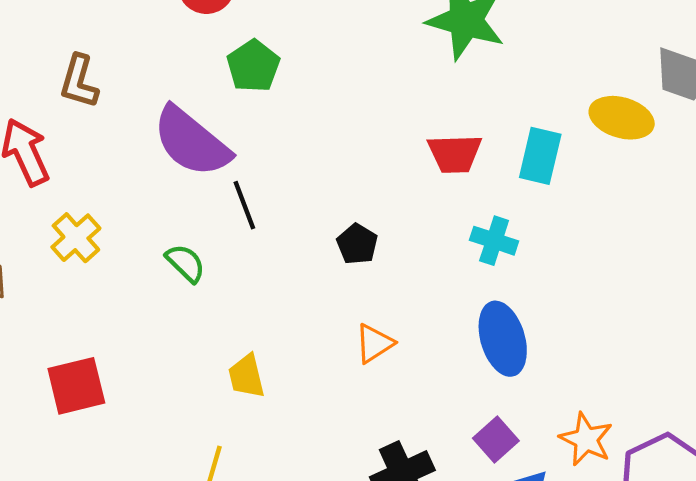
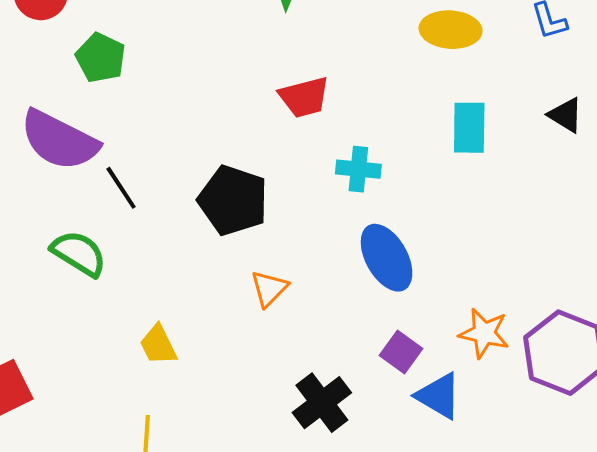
cyan rectangle: (540, 156) -> (469, 128), moved
black pentagon: (357, 244) -> (233, 200), size x1.8
green semicircle: (186, 263) -> (79, 253), size x1.4

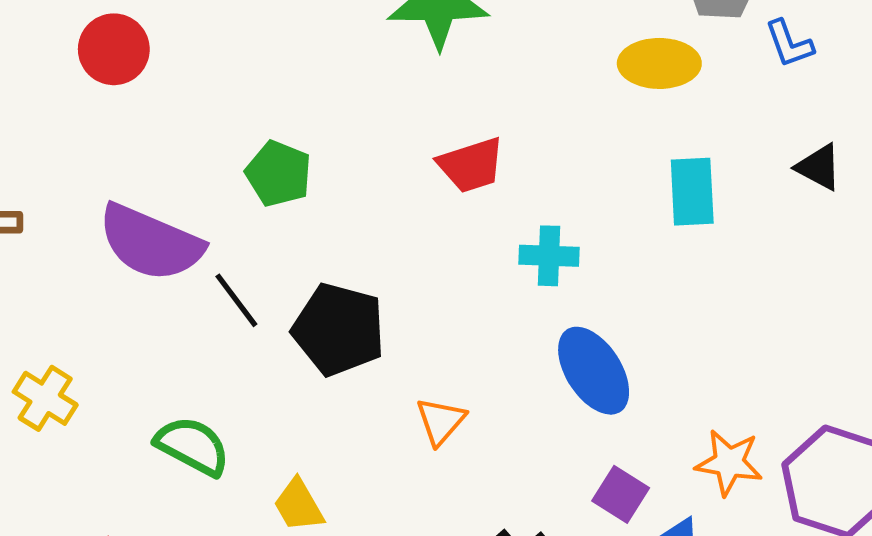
green pentagon: (101, 58) -> (278, 174), moved
black pentagon: (233, 200) -> (339, 329), moved
green semicircle: (79, 253) -> (193, 446), moved

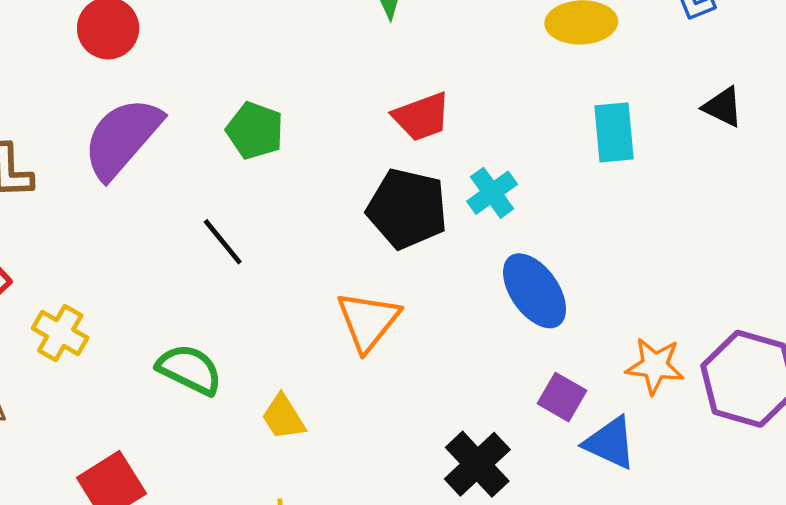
purple semicircle: (151, 243) -> (122, 138), moved, turned 110
cyan cross: (549, 256) -> (492, 193), turned -36
black pentagon: (339, 329) -> (407, 209), moved
orange triangle: (441, 421) -> (368, 321), moved, size x1.5

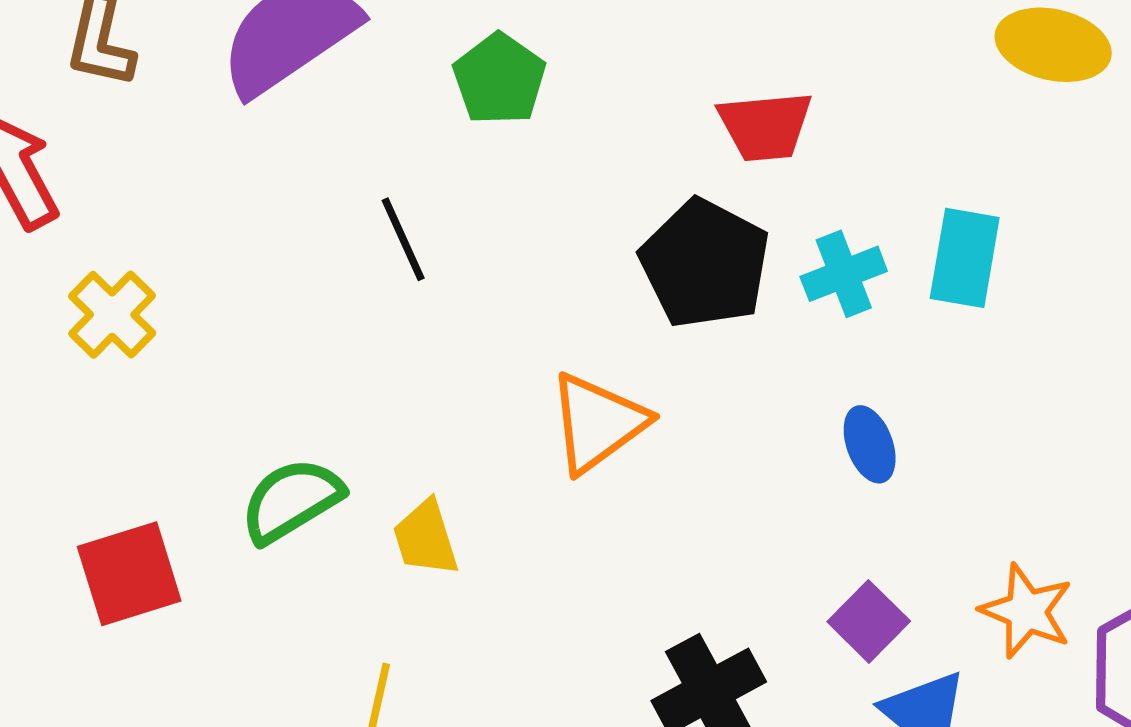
cyan rectangle: (614, 132) -> (965, 258), moved
blue ellipse: (535, 291) -> (870, 444), size x0.6
green semicircle: (189, 369) -> (291, 500), moved, turned -72

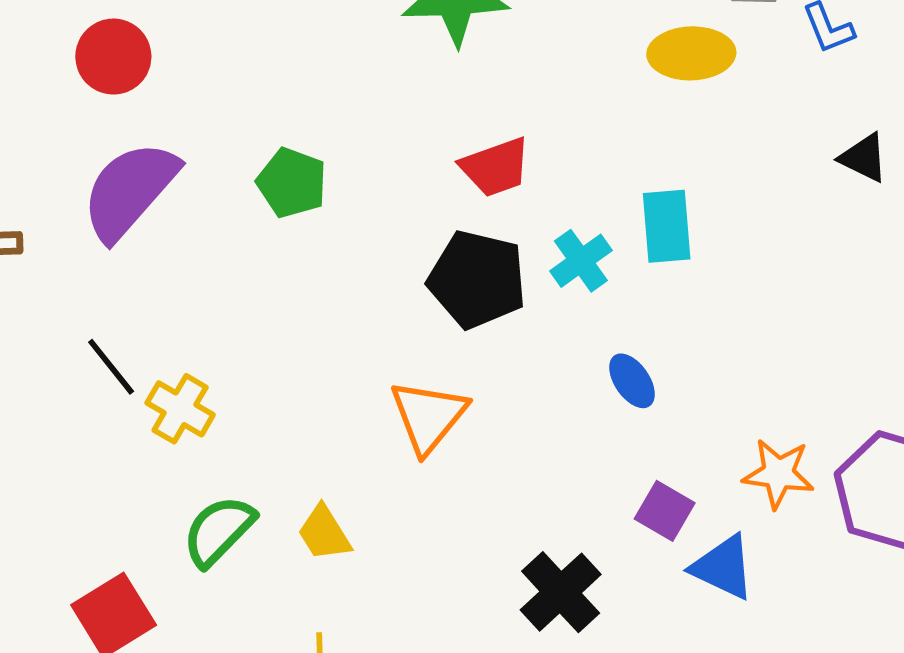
black line: (403, 239) -> (111, 367), moved
yellow cross: (112, 315) -> (180, 409), moved

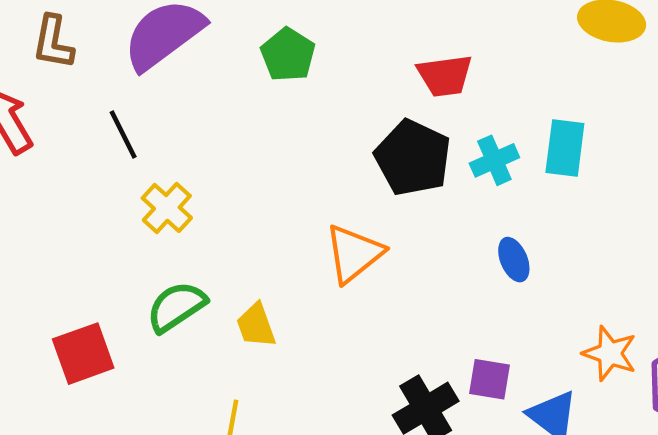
black line: (111, 367) -> (123, 135), moved
purple square: (665, 511) -> (489, 379), moved, turned -33

